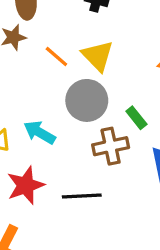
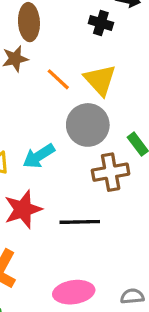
cyan arrow: (40, 132) -> (39, 156), turned -64

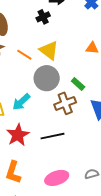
black cross: (101, 23) -> (43, 17), turned -32

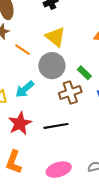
orange line: (24, 55) -> (23, 50), moved

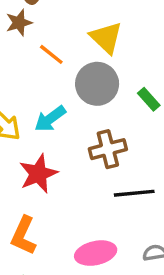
brown cross: (70, 92) -> (108, 149), moved
black line: (56, 126) -> (134, 193), moved

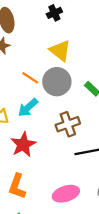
orange line: (51, 54) -> (30, 78), moved

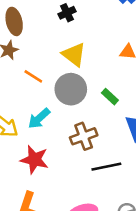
orange line: (30, 78) -> (33, 76), moved
red star: (23, 145) -> (34, 160), turned -30

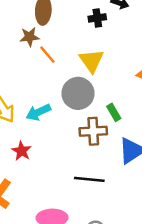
orange line: (33, 76) -> (47, 55), moved
brown cross: (84, 136) -> (93, 131), moved
red star: (34, 160) -> (22, 151), size x0.7

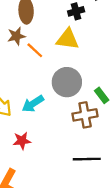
yellow triangle: (91, 61) -> (67, 39), moved, turned -40
red star: (22, 151) -> (22, 141), turned -30

